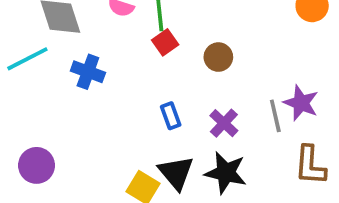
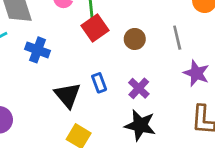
red square: (165, 42) -> (95, 28), size x1.4
gray line: (275, 116) -> (177, 38), moved
black triangle: (176, 173) -> (68, 95), moved

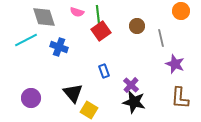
brown circle: (135, 39) -> (137, 26), moved
purple cross: (139, 88) -> (131, 85), moved
black triangle: (68, 95) -> (73, 93), moved

